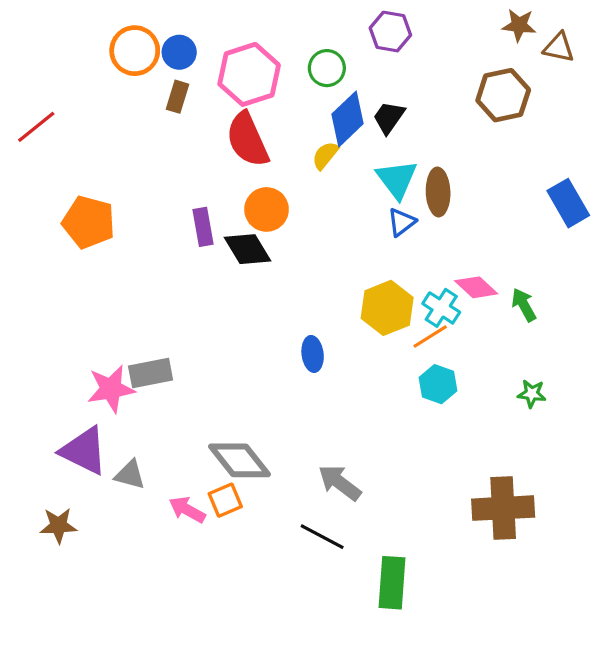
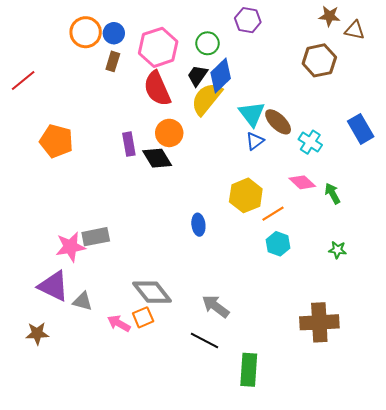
black trapezoid: (389, 117) -> (197, 76), moved
yellow semicircle: (325, 155) -> (207, 99), size x1.8
brown ellipse: (438, 192) -> (278, 122), turned -44
cyan cross: (441, 308) -> (310, 142), moved

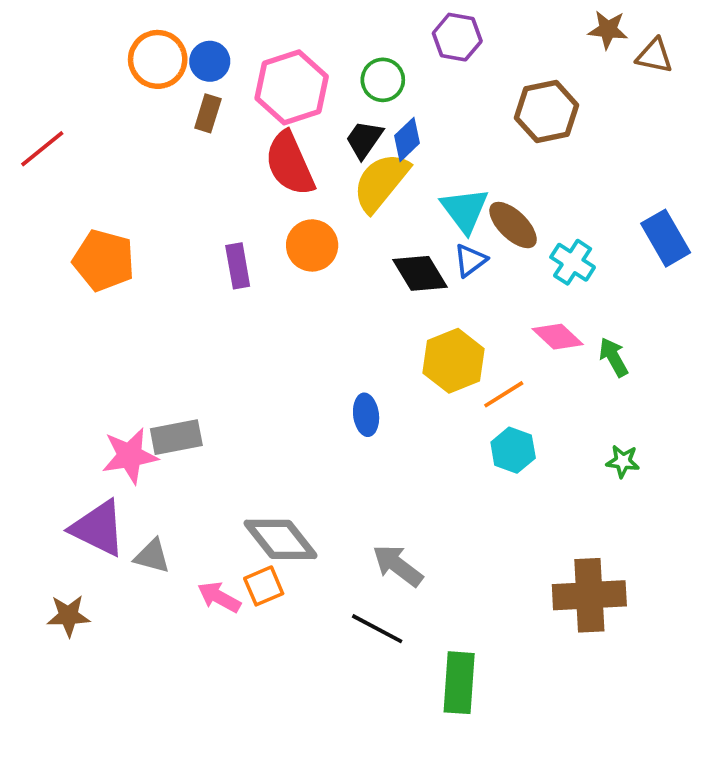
brown hexagon: (319, 60) -> (547, 112), moved
blue diamond: (221, 76) -> (407, 139), size x0.7
black diamond: (157, 158) -> (420, 273), moved

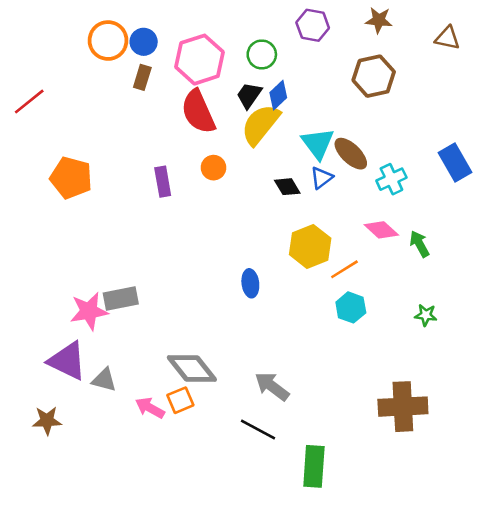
brown star: (608, 30) -> (379, 20), moved
orange circle: (312, 245) -> (214, 168), size x0.7
cyan cross: (573, 262) -> (391, 179), turned 32
black diamond: (420, 273) -> (287, 187), size x0.7

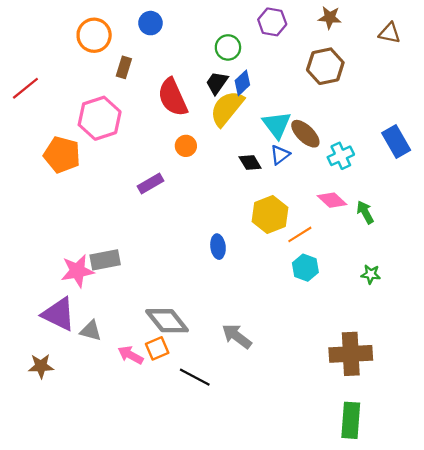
blue circle: (144, 42) -> (150, 23), moved
pink hexagon: (200, 60) -> (100, 118), moved
purple rectangle: (163, 182) -> (150, 184), moved, turned 70
black line: (258, 429) -> (195, 377), moved
green rectangle: (314, 466) -> (351, 420), moved

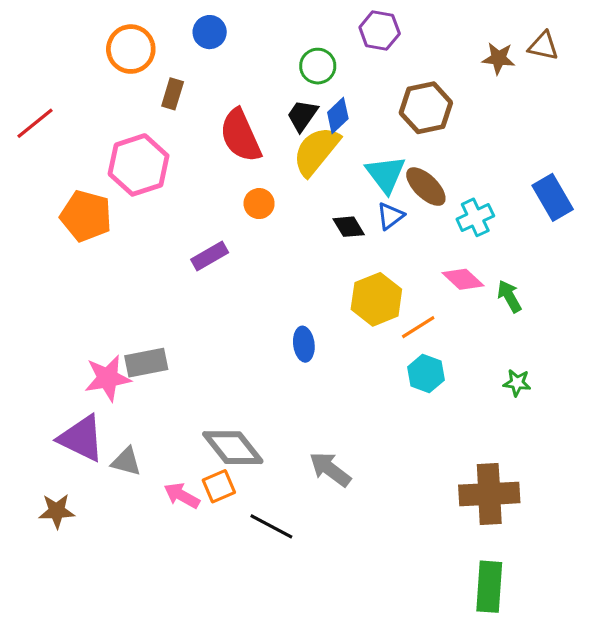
brown star: (330, 18) -> (498, 58), moved
brown hexagon: (325, 66) -> (426, 108), moved

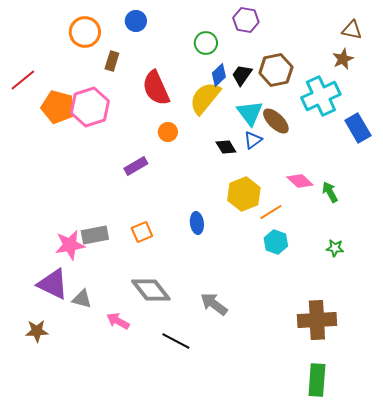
brown star: (498, 58) -> (343, 59), moved, turned -30
black trapezoid: (302, 115) -> (242, 75), moved
orange pentagon: (86, 216) -> (58, 107), moved
cyan cross: (475, 217) -> (321, 96), moved, size x1.6
orange square: (219, 486) -> (142, 232), moved

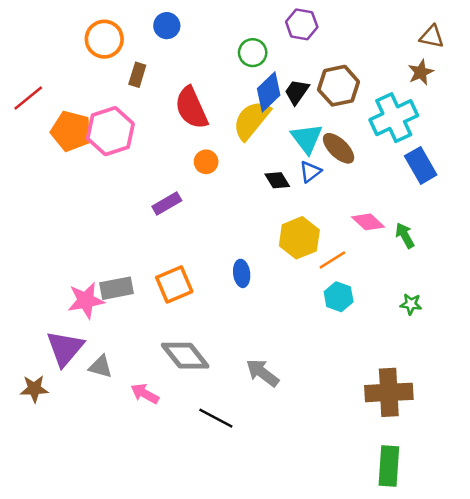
blue diamond: (219, 75) -> (269, 92), size x1.4
blue rectangle: (358, 128) -> (421, 165), moved
orange square: (142, 232) -> (174, 284), size x1.4
purple triangle: (53, 284) -> (65, 348), turned 44
brown star: (37, 331) -> (34, 389), moved

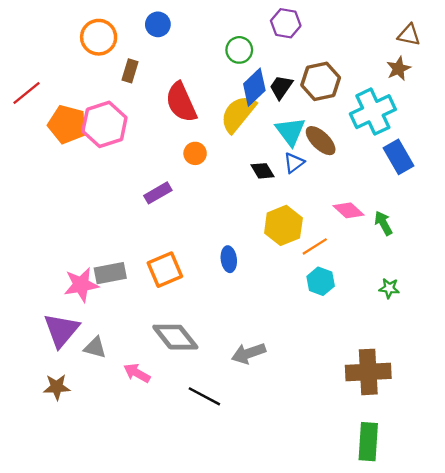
gray arrow: (262, 373) -> (249, 353), turned -56
brown star: (34, 389) -> (57, 387), moved

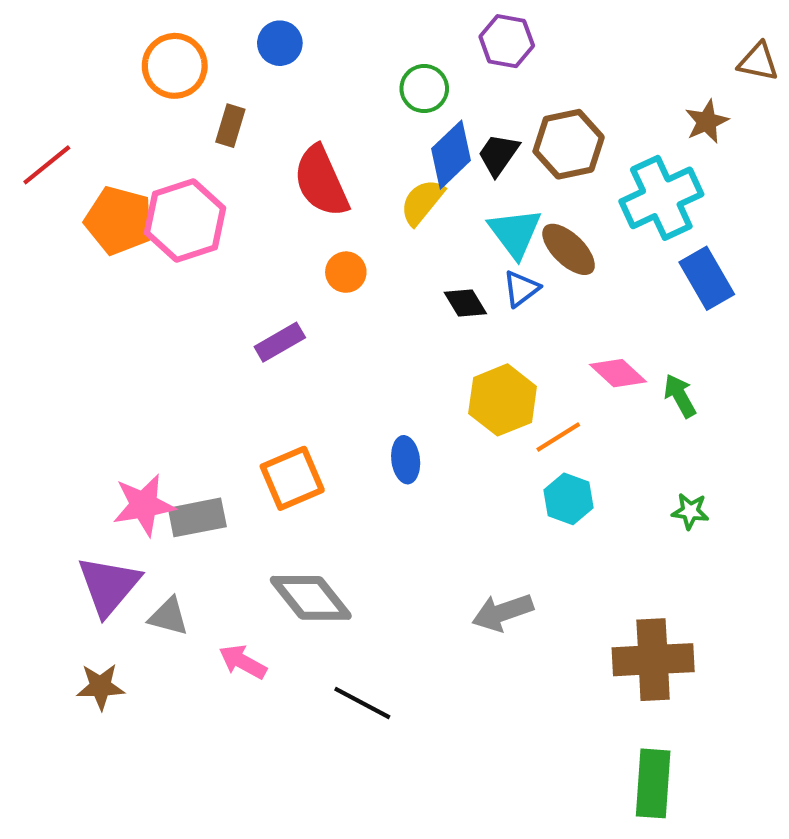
brown triangle: (409, 35) -> (758, 62), moved
yellow semicircle: (238, 114) -> (422, 202), size x0.7
gray rectangle: (110, 273) -> (197, 517), moved
gray arrow: (249, 353) -> (503, 612), moved

